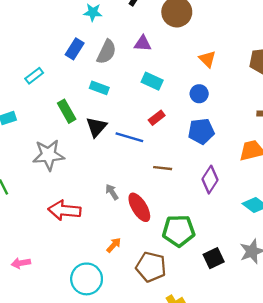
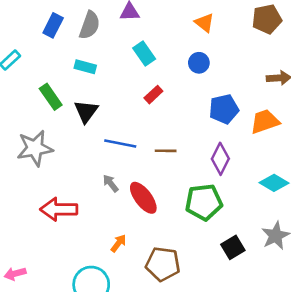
cyan rectangle: (152, 81) -> (144, 53), turned 36
blue pentagon: (201, 131) -> (224, 109), moved
blue line: (129, 137) -> (120, 144), moved
green pentagon: (179, 231) -> (204, 202), moved

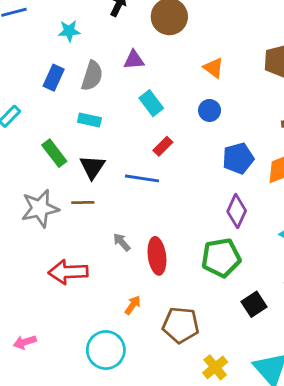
blue line: (120, 144) -> (142, 178), moved
brown line: (166, 151) -> (83, 202), moved
red ellipse: (143, 198) -> (157, 256), turned 32

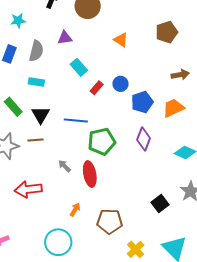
blue circle: (210, 110) -> (120, 84), moved
red rectangle: (163, 146) -> (97, 88), moved
green pentagon: (221, 258) -> (102, 142), moved

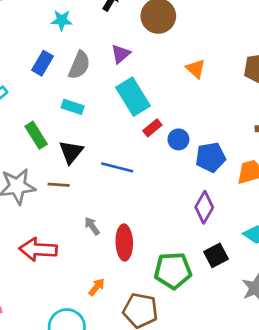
purple triangle: (65, 38) -> (121, 54), turned -42
cyan rectangle: (79, 67) -> (133, 97), size x1.5
blue circle: (120, 84) -> (178, 139), moved
green pentagon: (102, 142) -> (173, 271), moved
black square: (160, 203) -> (216, 255), moved

